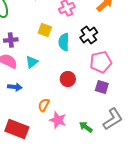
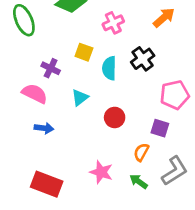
purple cross: (11, 40) -> (51, 68), moved, turned 32
cyan triangle: (32, 62) -> (80, 97), moved
pink pentagon: (101, 62) -> (175, 95), moved
orange semicircle: (44, 105) -> (141, 152), moved

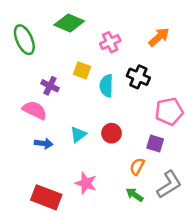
black cross: (143, 59) -> (138, 77), turned -30
cyan triangle: (80, 97) -> (78, 134), moved
pink star: (101, 172) -> (86, 183), moved

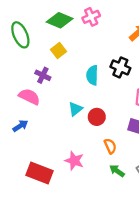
pink cross: (110, 42) -> (91, 17), moved
yellow square: (82, 70) -> (59, 51), moved, turned 32
cyan triangle: (78, 134) -> (75, 109), moved
blue arrow: (44, 143) -> (20, 126), moved, turned -40
orange semicircle: (137, 167) -> (110, 146), moved, turned 128

